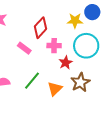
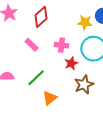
red diamond: (40, 28) -> (41, 17), moved
orange triangle: (55, 89) -> (50, 98), moved

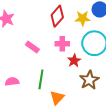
red diamond: (41, 17) -> (57, 16), moved
green line: (36, 78) -> (41, 79), turned -30

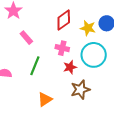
pink rectangle: (32, 47) -> (26, 38), moved
green line: (41, 79) -> (35, 66), moved

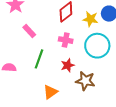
red star: (70, 67) -> (68, 65), moved
brown star: (80, 90) -> (85, 81), turned 30

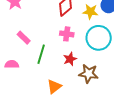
pink rectangle: (29, 31) -> (24, 38), moved

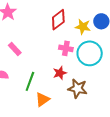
pink cross: (67, 34) -> (66, 48), moved
green line: (41, 54) -> (30, 81), moved

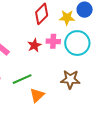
red star: (60, 73) -> (34, 45), moved
green line: (30, 81) -> (22, 79), turned 54

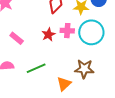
orange triangle: (37, 95) -> (64, 84), moved

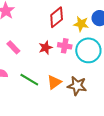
green line: (36, 68) -> (29, 80), turned 48
orange triangle: (64, 84) -> (54, 82), moved

